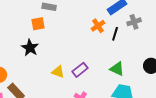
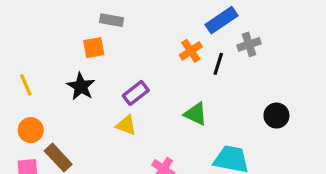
green triangle: (117, 69) -> (196, 114), moved
purple rectangle: (80, 70) -> (136, 93), moved

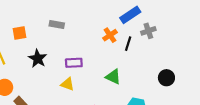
gray rectangle: (112, 20) -> (57, 24), moved
orange square: (94, 48) -> (20, 33), moved
purple rectangle: (136, 93) -> (74, 63), turned 35

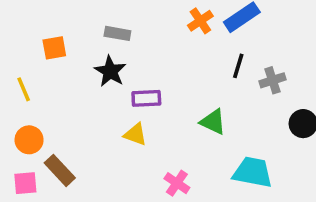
gray cross: (148, 31) -> (272, 80), moved
orange cross: (110, 35) -> (200, 21), moved
black star: (38, 59) -> (110, 71), moved

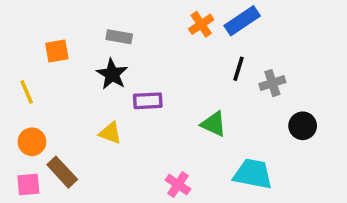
yellow triangle: (135, 134) -> (110, 133), moved

